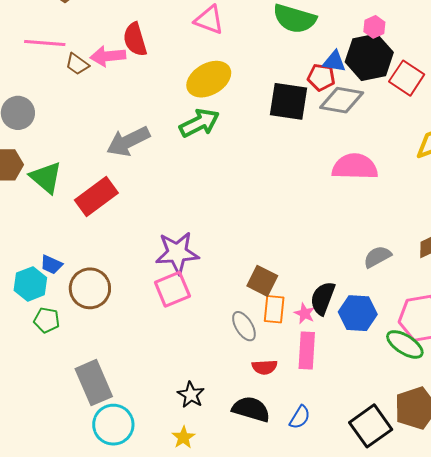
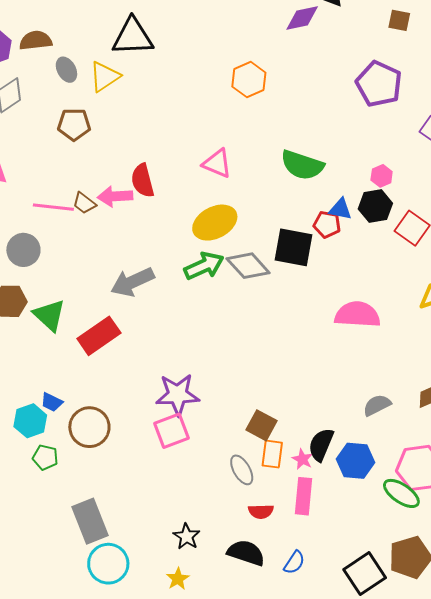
pink line: (45, 43) -> (53, 207), moved
black hexagon: (369, 57) -> (375, 206), size x0.7
gray diamond: (342, 100) -> (248, 266), moved, turned 36

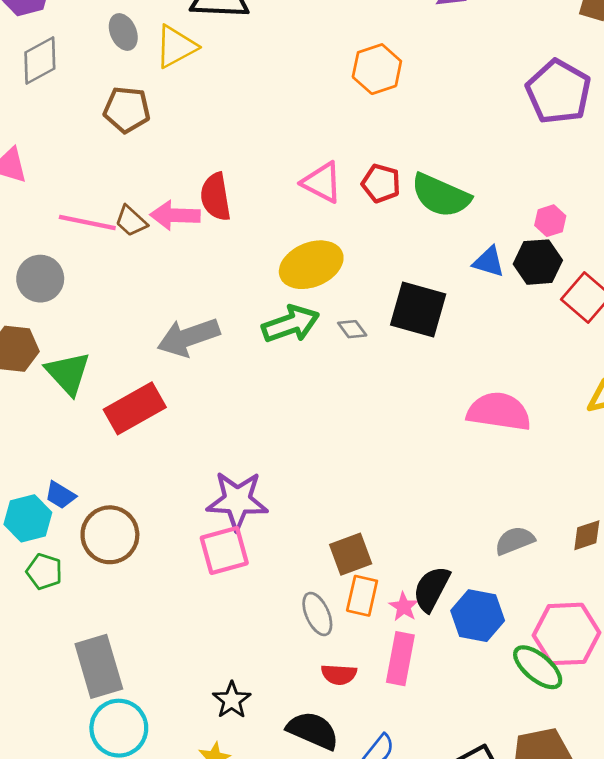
red pentagon: (327, 224) -> (381, 183), moved
gray diamond: (248, 266) -> (352, 329), size x0.5
brown square: (261, 425) -> (351, 554), turned 36

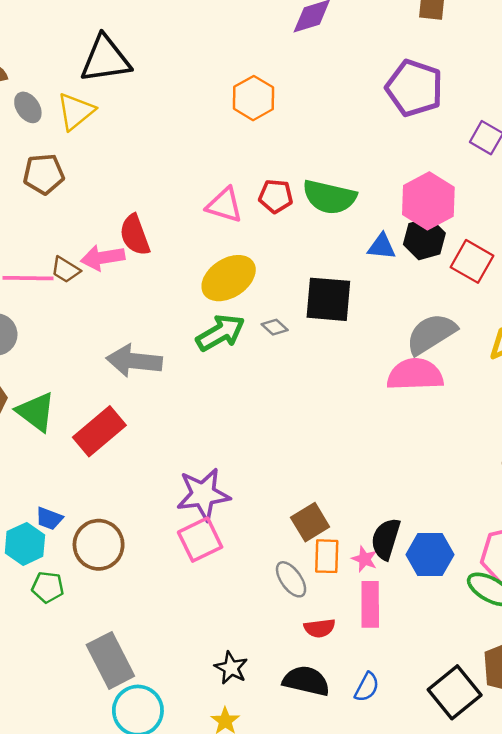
pink hexagon: (550, 221) -> (428, 201), size x2.0
gray arrow: (188, 337) -> (134, 361), turned 36
gray semicircle: (515, 541) -> (431, 334), moved, size x1.5

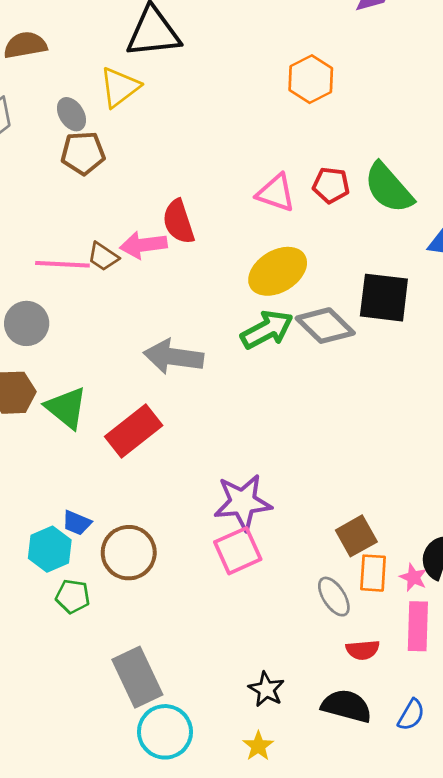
gray ellipse: (28, 107) -> (71, 114), moved
green semicircle: (329, 197) -> (389, 188), turned 34
gray diamond: (275, 327) -> (325, 326), size x2.0

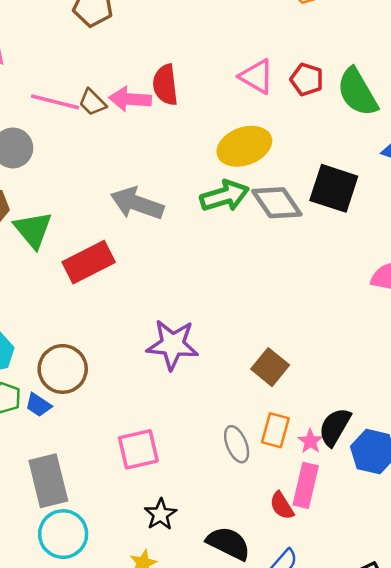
blue trapezoid: (77, 523) -> (38, 405), moved
brown square: (356, 536) -> (270, 367), moved, turned -33
pink square: (238, 551) -> (138, 449), moved
red semicircle: (363, 650) -> (282, 506), moved, turned 52

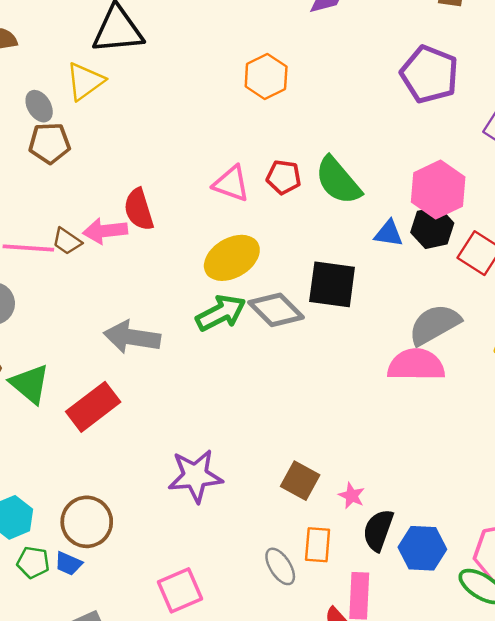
pink star: (310, 441) -> (352, 496), moved

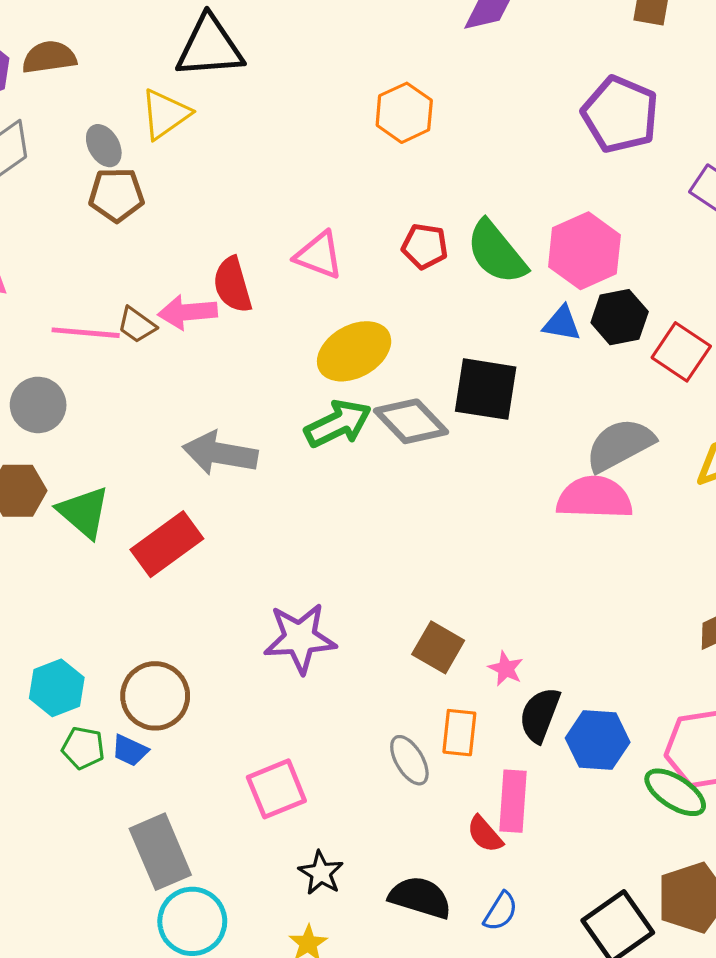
pink triangle: (231, 184) -> (319, 255), moved
pink hexagon: (438, 189) -> (584, 251), moved

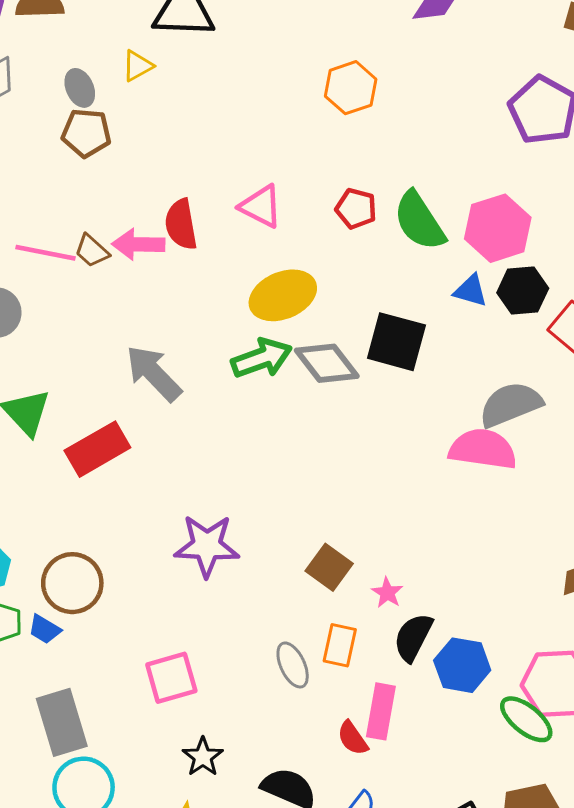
yellow triangle: (165, 114) -> (138, 66), size x0.7
gray arrow: (220, 453) -> (154, 373), turned 30

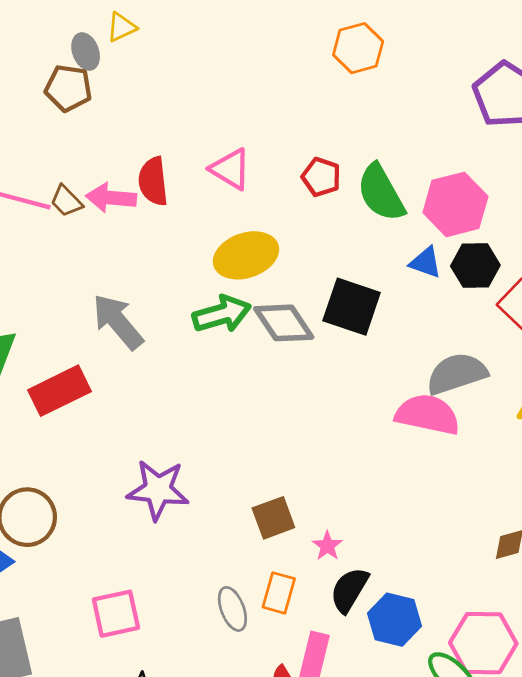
gray ellipse: (80, 88) -> (86, 52), moved
orange hexagon: (351, 88) -> (358, 48), moved
brown square: (329, 567) -> (273, 518), turned 30

